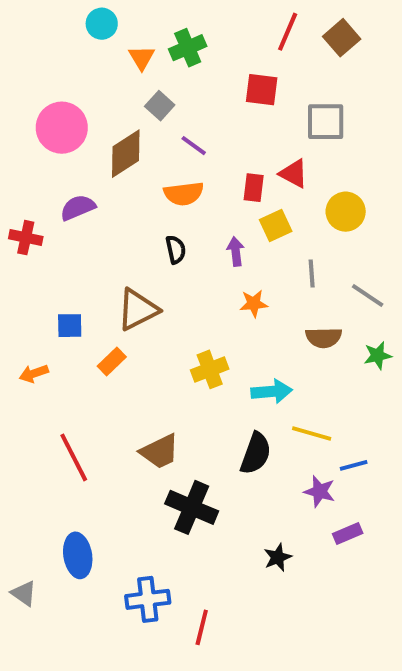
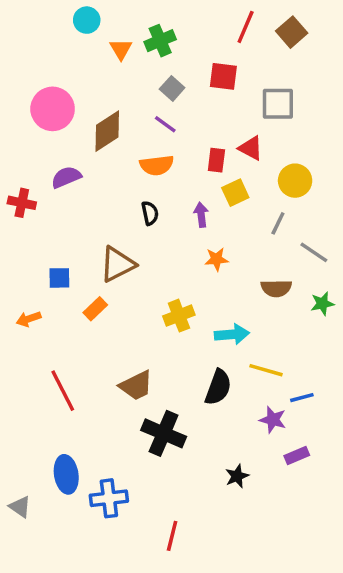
gray square: (160, 106) -> (172, 88), moved
gray line: (312, 274) -> (278, 223), moved, turned 30
blue cross: (148, 599) -> (109, 498), moved

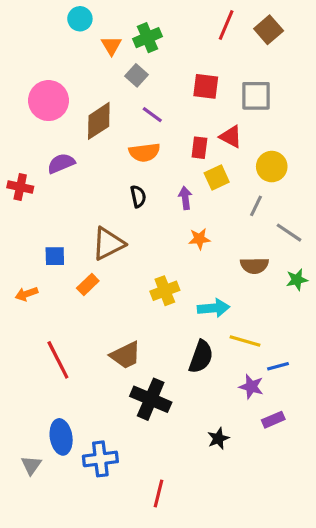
red square: (223, 76) -> (206, 86), moved
gray square: (172, 88) -> (137, 75), moved
gray triangle: (20, 507) -> (31, 465), moved, turned 30

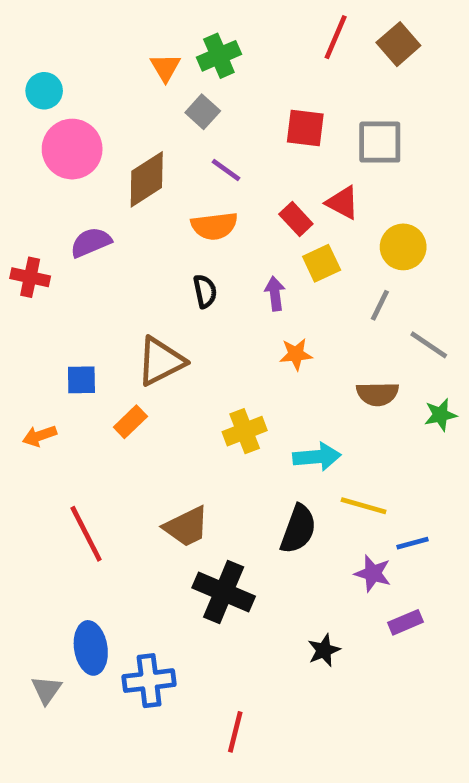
cyan circle: (80, 19) -> (44, 91), moved
red rectangle: (199, 148) -> (296, 219), turned -50

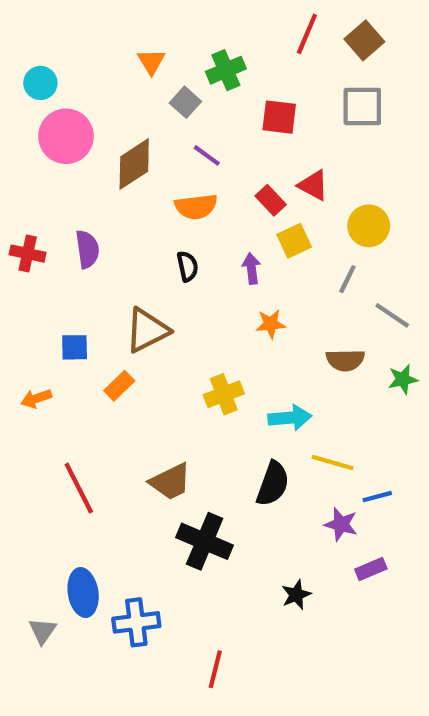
green cross: (219, 56) -> (226, 70), moved
gray square: (380, 142) -> (362, 106), moved
purple semicircle: (91, 242) -> (87, 249), moved, turned 105

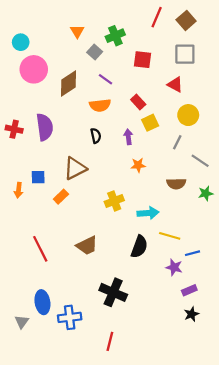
red triangle: (313, 185) -> (175, 85), moved
purple semicircle: (87, 249) -> (45, 127), size x1.4
orange arrow: (36, 399) -> (18, 190), moved, turned -64
black cross: (205, 541) -> (113, 292), moved
black star: (296, 595) -> (191, 314), moved

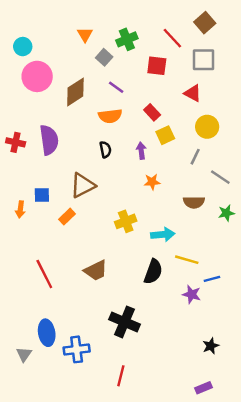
red line: (157, 17) -> (172, 38), moved, turned -66
purple rectangle: (189, 290) -> (204, 388), moved

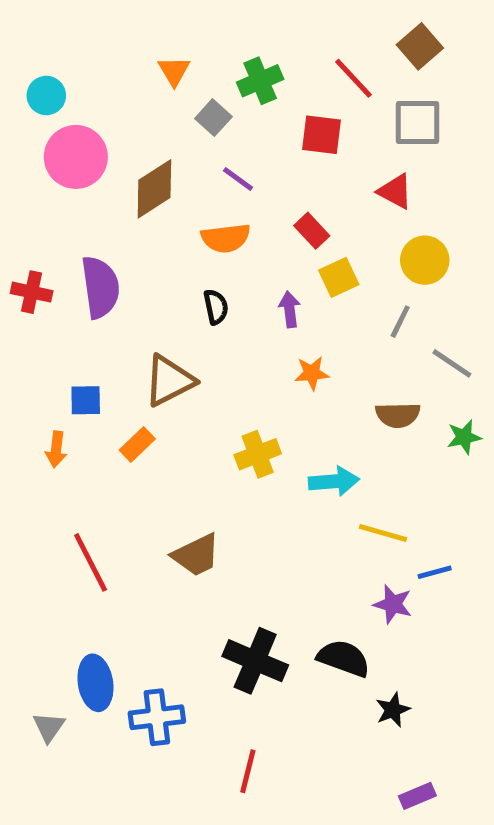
orange arrow: (20, 209) -> (56, 449), moved
black semicircle: (153, 272) -> (344, 658), moved, turned -90
black star: (211, 346) -> (393, 710), moved

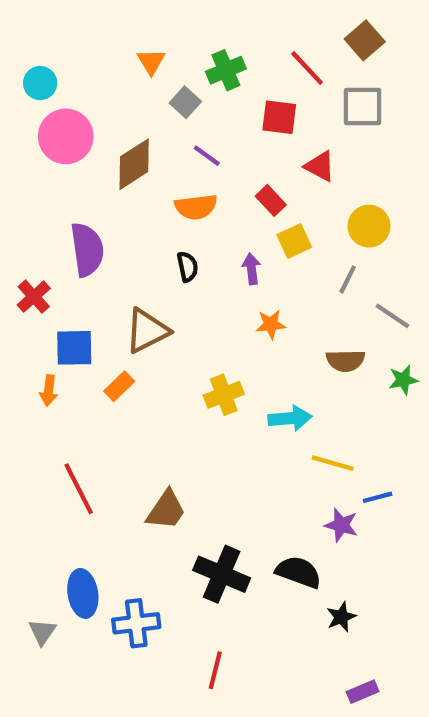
red triangle: (395, 191) -> (320, 166), moved
red cross: (32, 292) -> (34, 297), moved, turned 36
blue square: (86, 400) -> (74, 348), size x1.4
brown trapezoid: (196, 555) -> (166, 510), moved, turned -30

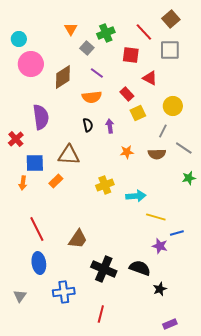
purple arrow: (252, 269) -> (110, 126), moved
brown triangle: (147, 331) -> (69, 155), turned 30
brown semicircle: (345, 361) -> (157, 154), moved
blue ellipse: (83, 593) -> (39, 263), moved

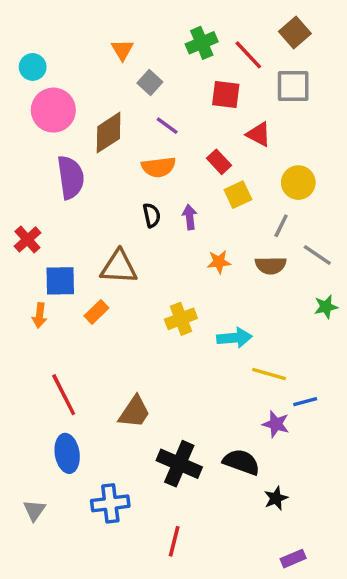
green cross: (106, 33) -> (202, 43), moved
purple semicircle: (41, 117) -> (71, 177), moved

